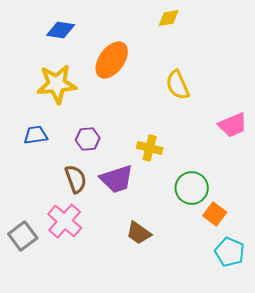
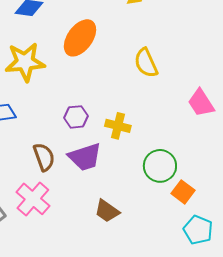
pink trapezoid: (233, 125) -> (201, 103), turned 80
purple hexagon: (88, 139) -> (76, 117), moved

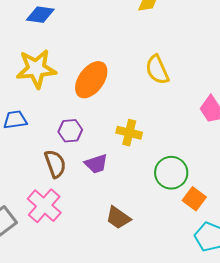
orange ellipse: (80, 38) -> (91, 80), moved
purple hexagon: (76, 117) -> (70, 131), moved
purple trapezoid: (85, 157) -> (96, 164), size x0.7

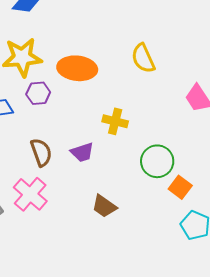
orange ellipse: (91, 80) -> (77, 68), turned 60
purple hexagon: (70, 131) -> (38, 93), moved

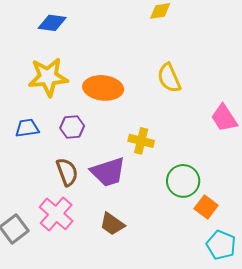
purple hexagon: (38, 93) -> (72, 127), moved
purple trapezoid: (82, 152) -> (108, 172), size x1.5
brown trapezoid: (104, 206) -> (112, 224), moved

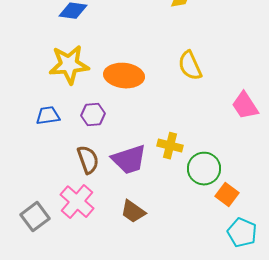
yellow cross: (141, 141) -> (170, 146), moved

